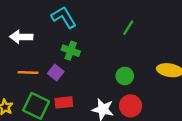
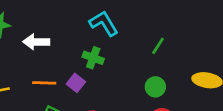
cyan L-shape: (64, 17) -> (104, 23), moved
green line: (128, 28) -> (158, 46), moved

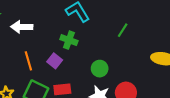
orange line: (44, 83) -> (28, 61), turned 72
green circle: (155, 87) -> (100, 69), moved

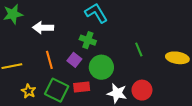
green line: (123, 30) -> (139, 50), moved, turned -56
green circle: (100, 69) -> (101, 67), moved, size x1.5

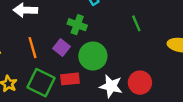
green line: (139, 50) -> (136, 23), moved

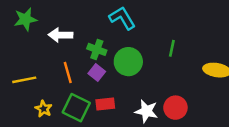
green line: (136, 23) -> (172, 48), turned 35
green cross: (77, 25) -> (97, 49), moved
green circle: (93, 56) -> (128, 62), moved

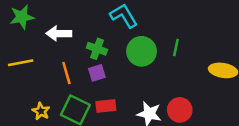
green circle: (128, 62) -> (142, 51), moved
purple square: (97, 72) -> (97, 73), turned 35
yellow line: (24, 80) -> (21, 63), moved

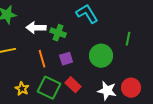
green cross: (97, 49) -> (58, 33), moved
green circle: (142, 51) -> (101, 56), moved
red rectangle: (106, 106) -> (73, 85), turned 49

